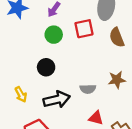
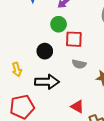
red square: (84, 29) -> (74, 39), moved
gray semicircle: (88, 89) -> (79, 64), moved

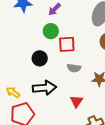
yellow arrow: (17, 69) -> (13, 92), moved, turned 144
red triangle: (77, 106) -> (76, 101), moved, turned 40

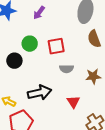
green circle: (51, 31) -> (30, 44), moved
black circle: (40, 58) -> (14, 61), moved

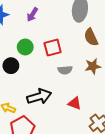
brown star: (93, 76) -> (93, 66), moved
red triangle: (73, 102) -> (75, 103), turned -32

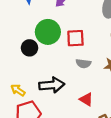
green circle: (25, 47) -> (48, 32), size x1.5

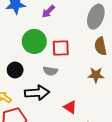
black circle: (29, 48) -> (15, 70), moved
gray semicircle: (83, 64) -> (50, 71), moved

